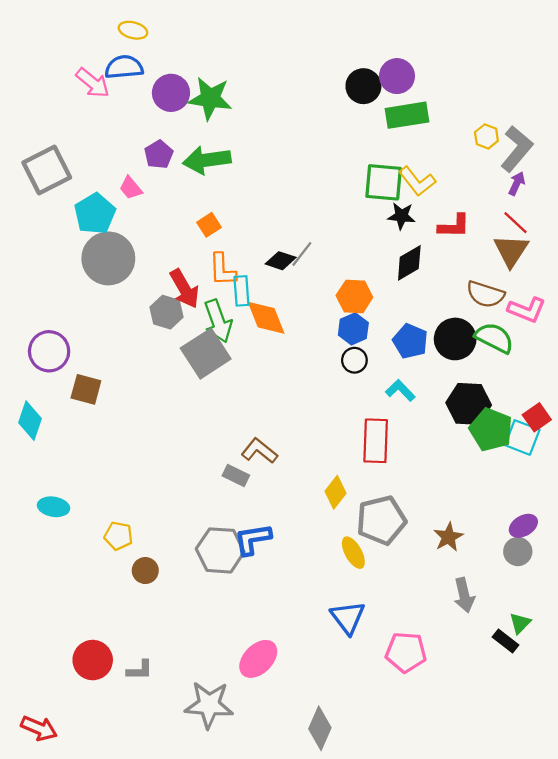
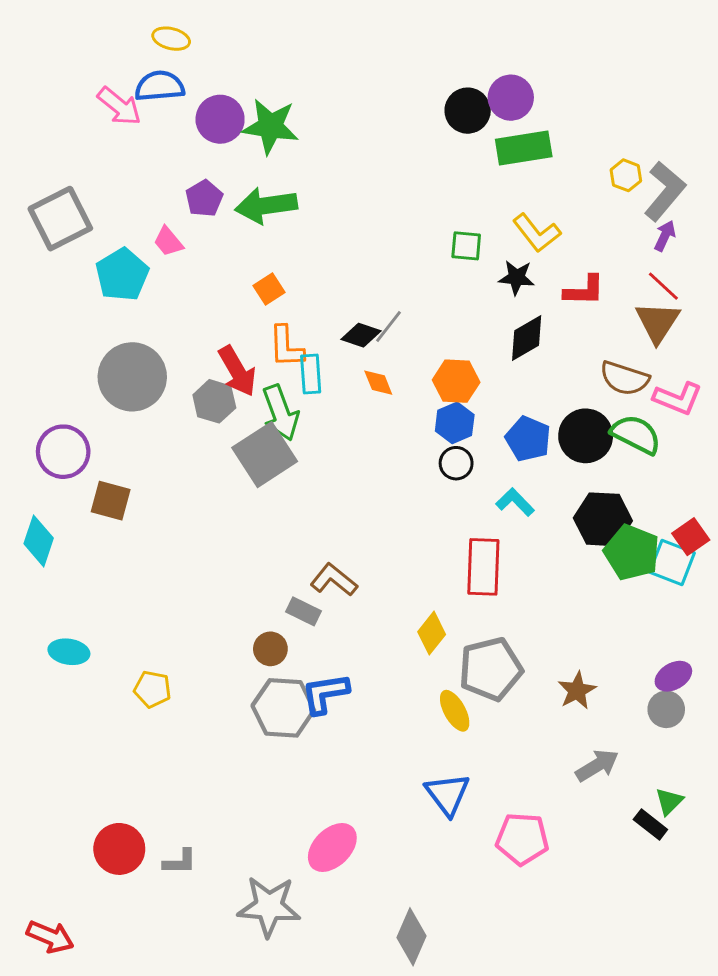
green square: (384, 182) -> (466, 246), moved, size x0.6
gray circle: (108, 258) -> (132, 377), moved
orange diamond: (266, 318) -> (378, 383), moved, size x0.6
brown circle: (145, 571) -> (270, 649), moved
gray arrow: (464, 595) -> (597, 765), turned -108

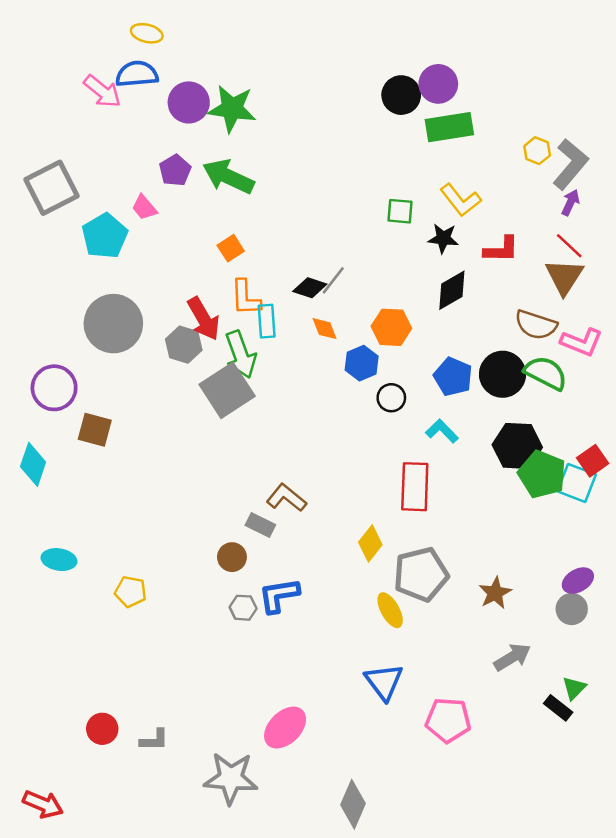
green arrow: (266, 206) -> (228, 177), turned 33
blue hexagon: (455, 423) -> (362, 363), moved
gray hexagon: (283, 708) -> (243, 608), size x0.5
red circle: (119, 849) -> (102, 729), size x0.7

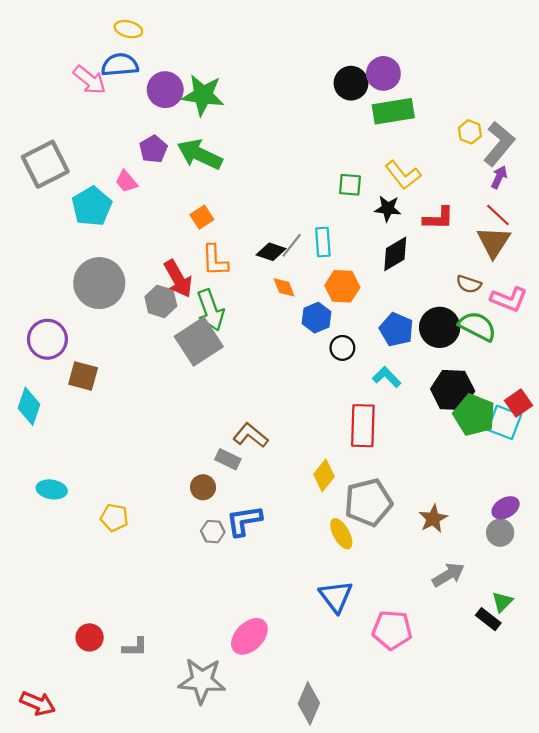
cyan rectangle: (267, 321) -> (323, 242), moved
brown semicircle: (536, 325) -> (469, 284), size x0.7

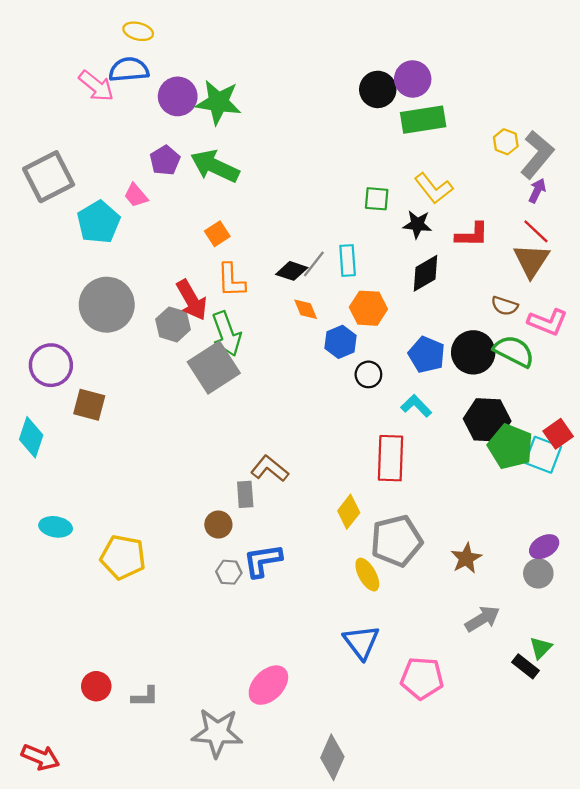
gray rectangle: (228, 459) -> (245, 494), turned 60
yellow pentagon: (114, 518) -> (123, 557), size x1.5

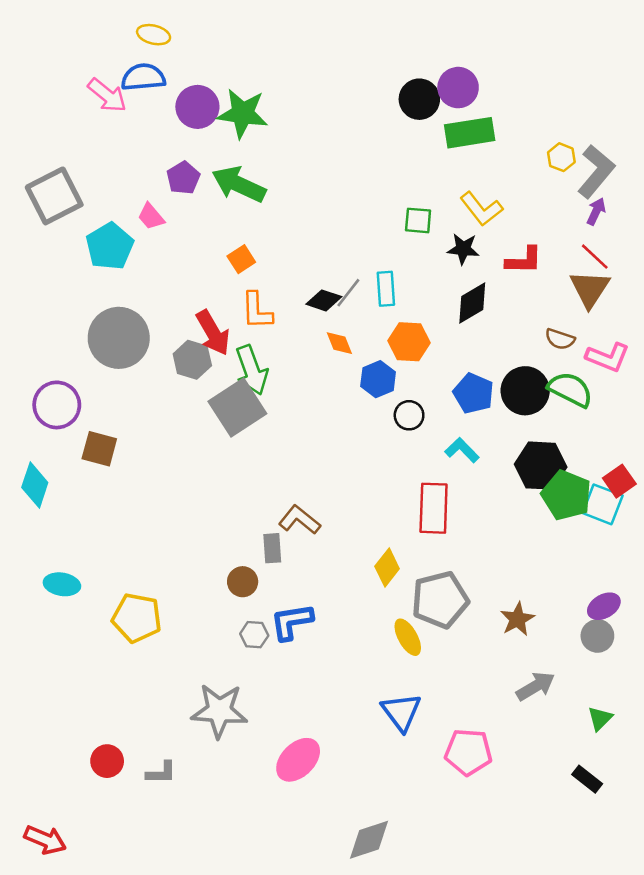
black rectangle: (526, 666) -> (587, 779), moved
gray star: (217, 733) -> (219, 711), moved
gray diamond: (332, 757) -> (369, 840), turned 48

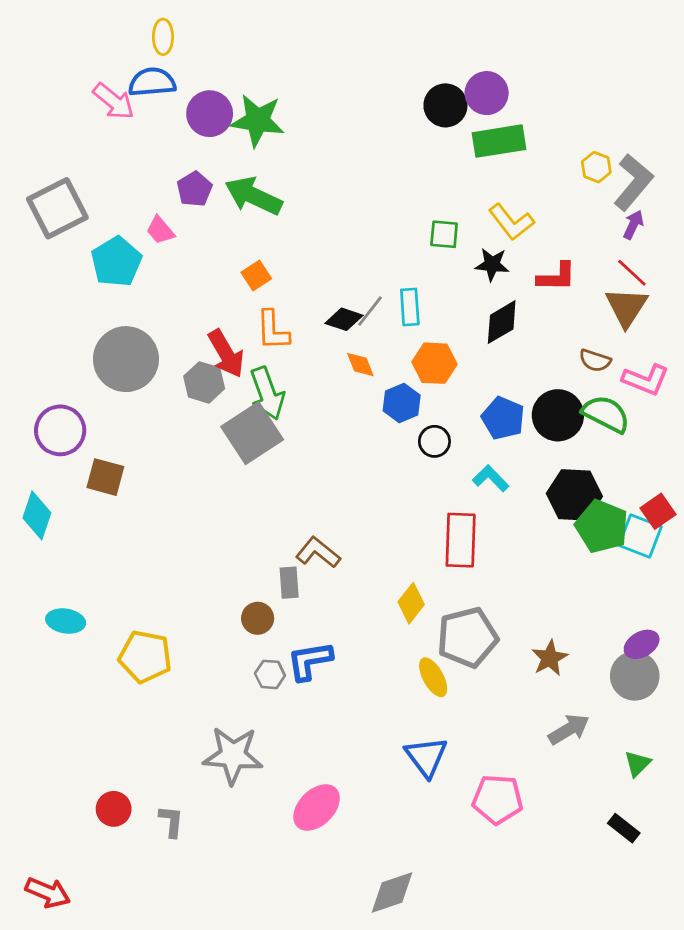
yellow ellipse: (154, 35) -> (163, 37), turned 76
gray circle: (597, 636) -> (635, 676), size x1.4
gray L-shape: (161, 773) -> (171, 821), turned -84

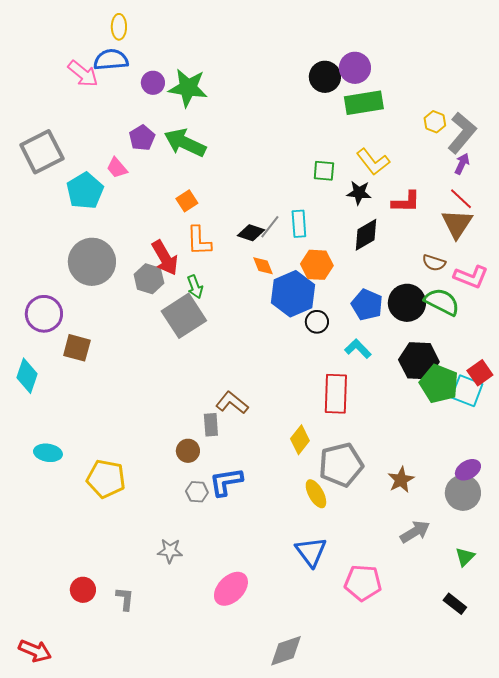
purple circle: (210, 114) -> (153, 83), size x0.7
green arrow: (267, 393) -> (195, 287), size x0.6
blue hexagon: (402, 403) -> (293, 294), size x1.6
gray star: (233, 755) -> (170, 551), size x0.6

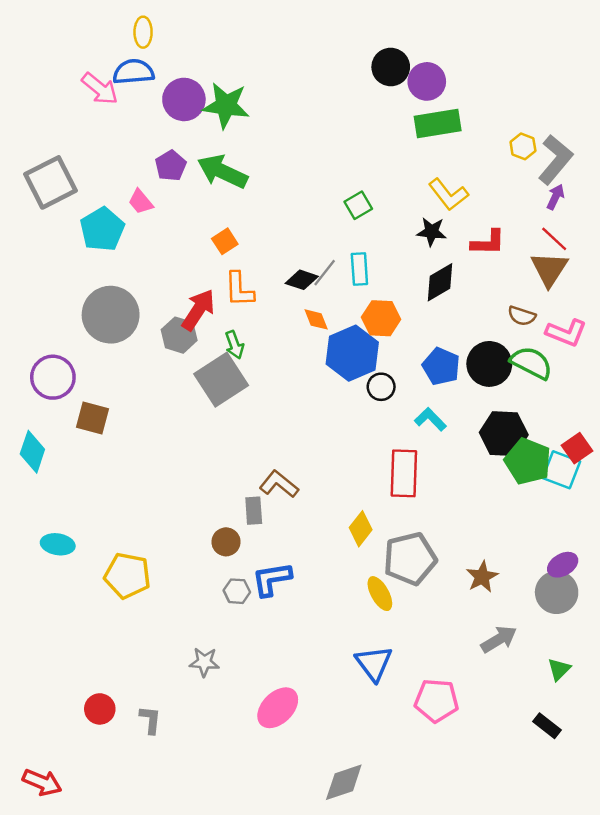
black circle: (325, 77) -> (391, 67), moved
purple circle: (153, 83) -> (184, 99), size x1.5
green square: (324, 171) -> (358, 205), moved, turned -35
red arrow: (165, 258) -> (198, 310), turned -117

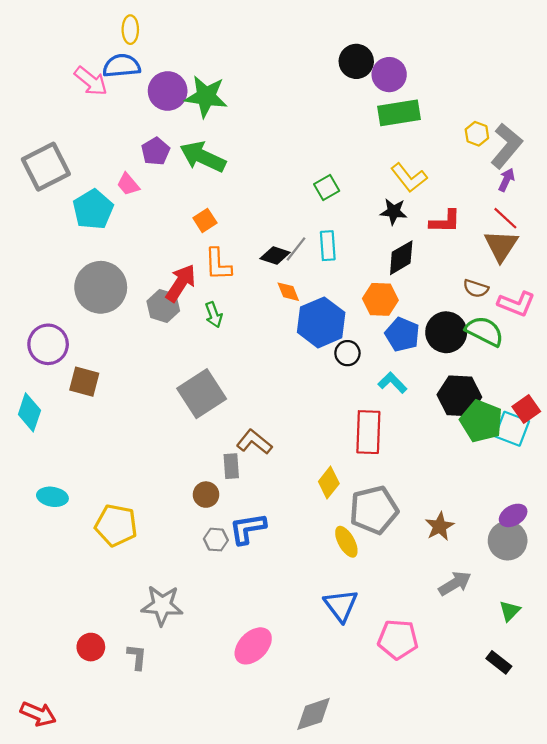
orange hexagon: (381, 318) -> (380, 299), moved
gray square: (221, 380) -> (202, 394), moved
gray star: (204, 662) -> (162, 605), moved, size x1.5

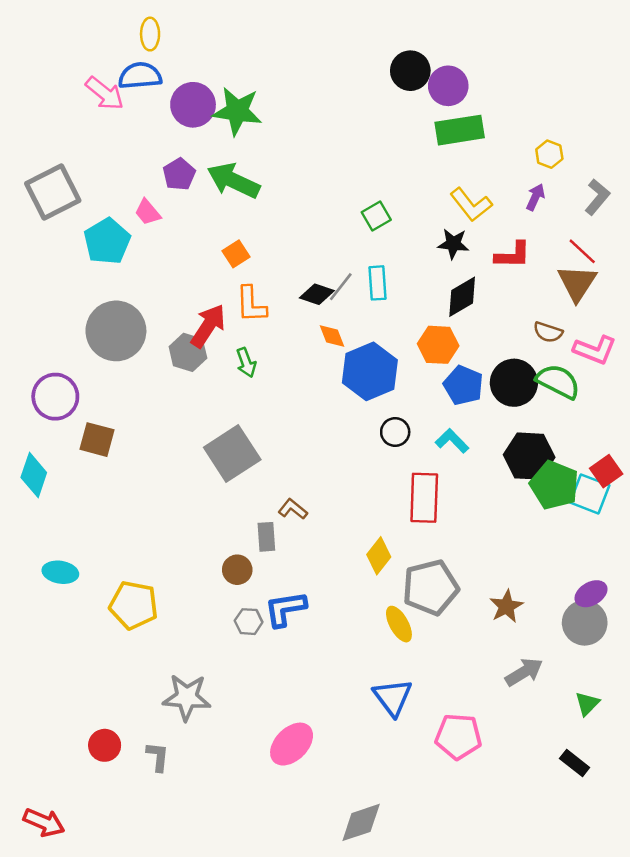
gray L-shape: (506, 146) -> (597, 197), moved, size x0.7
purple arrow: (506, 180) -> (535, 197), moved
black circle: (347, 353) -> (395, 432), moved
brown L-shape: (254, 442) -> (293, 509), size x0.7

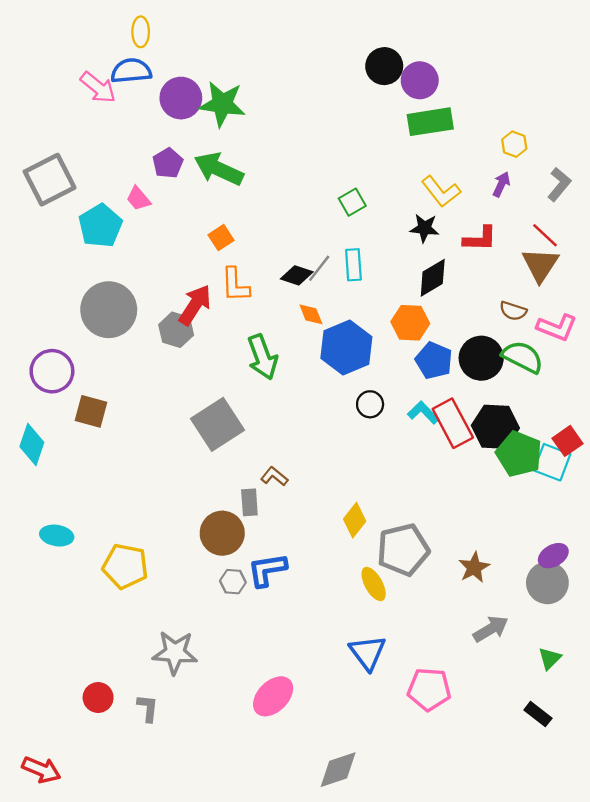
green arrow: (246, 363) -> (262, 357), moved, size x1.6
red rectangle: (424, 498) -> (453, 423), moved, turned -30
brown circle: (237, 570) -> (222, 533), size x1.6

